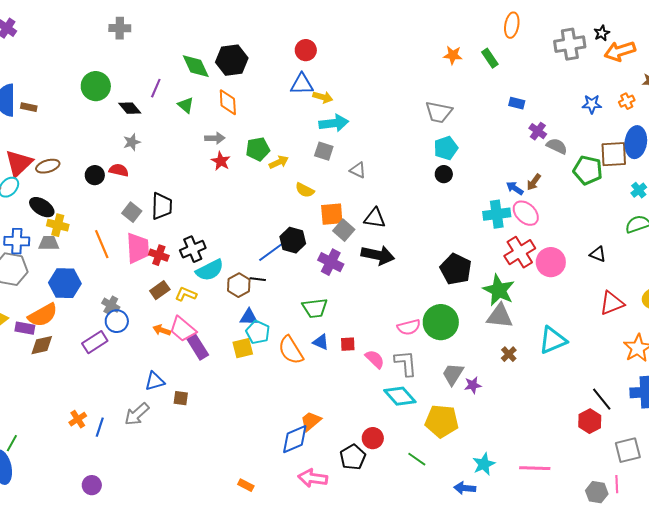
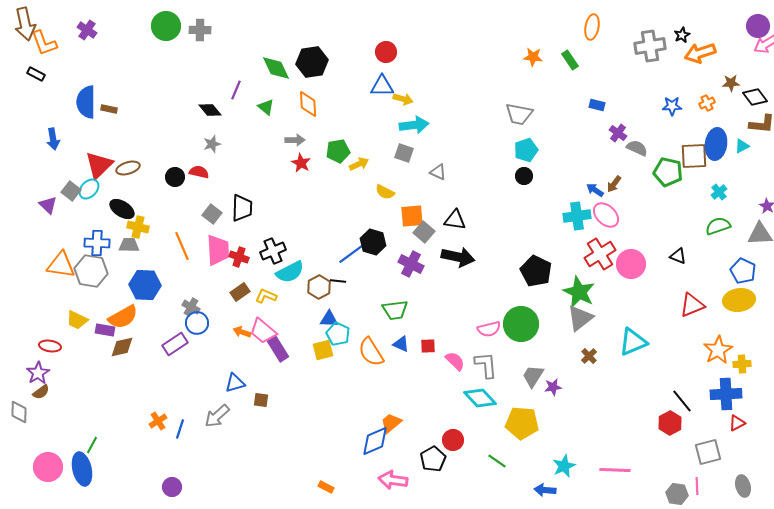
green circle: (96, 86) -> (166, 26), moved
gray triangle: (500, 316) -> (580, 318), turned -44

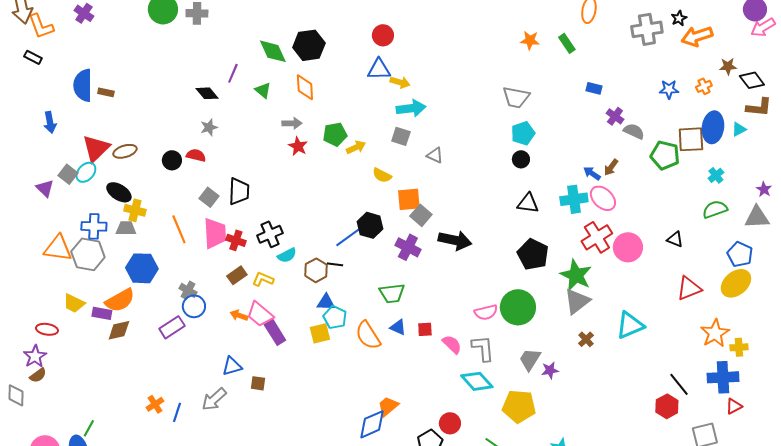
black triangle: (455, 220) -> (528, 203), moved
cyan semicircle: (290, 272) -> (287, 255), size x0.7
yellow ellipse: (739, 300) -> (736, 283), turned -32

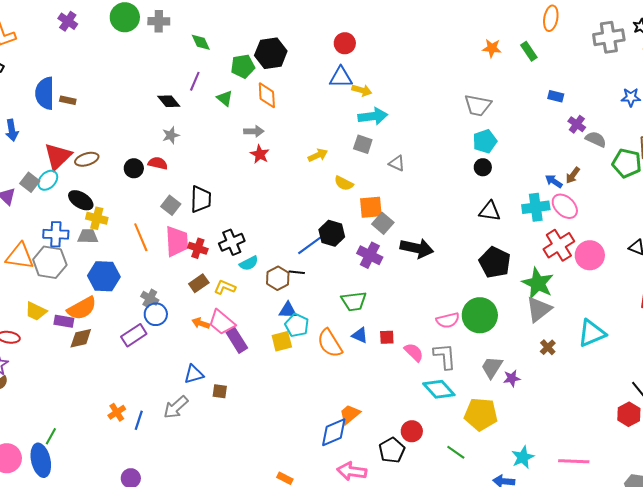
purple cross: (84, 13) -> (68, 21), moved
green diamond: (273, 51) -> (201, 42), moved, size x0.7
green pentagon: (335, 134) -> (243, 66), moved

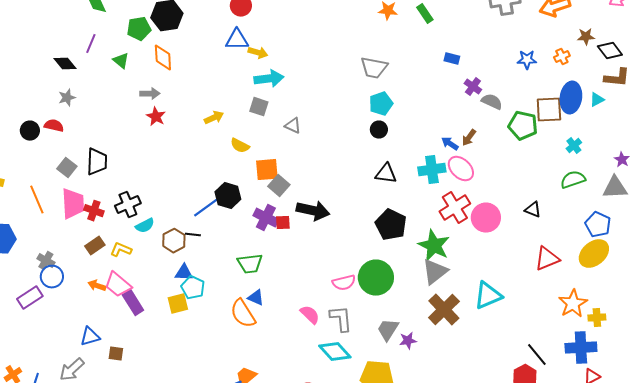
red square: (387, 337) -> (283, 223), moved
orange semicircle: (330, 343) -> (243, 314), moved
brown cross: (548, 347) -> (444, 310), size x2.0

